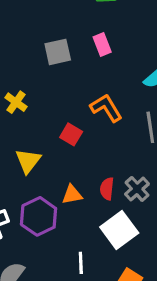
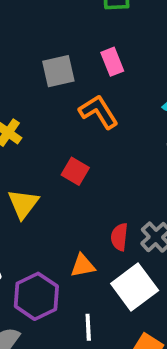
orange L-shape: (106, 108) -> (99, 112), moved
orange triangle: (72, 195) -> (83, 266), moved
purple hexagon: (39, 216) -> (36, 296), moved

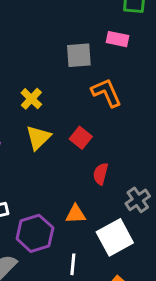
pink rectangle: (112, 62) -> (118, 39), moved, turned -65
yellow triangle: (23, 204) -> (38, 138), moved
red semicircle: (119, 237) -> (101, 174), moved

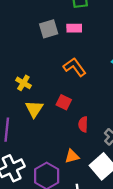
gray square: (79, 55) -> (49, 29), moved

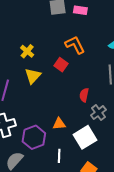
red square: (64, 102) -> (61, 65), moved
red semicircle: (83, 124) -> (84, 95), moved

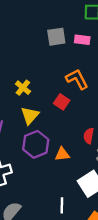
orange triangle: (59, 124) -> (62, 154), moved
purple hexagon: (34, 137) -> (36, 144), moved

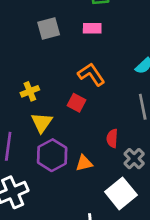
gray square: (56, 37) -> (49, 29), moved
yellow cross: (23, 88) -> (30, 91), turned 35

